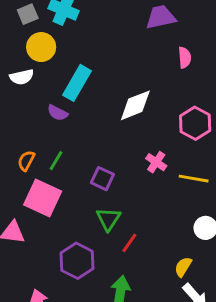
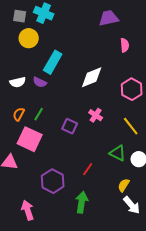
gray square: (28, 14) -> (20, 16), turned 32
white semicircle: (22, 77) -> (18, 82), moved
pink cross: (156, 162) -> (96, 115), moved
yellow line: (194, 179) -> (131, 126), turned 42
green triangle: (108, 219) -> (118, 153), moved, turned -36

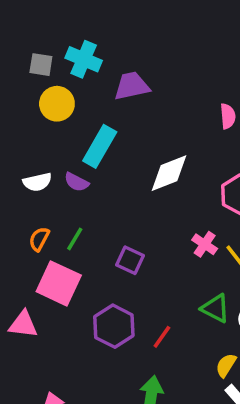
purple trapezoid: (109, 18) -> (132, 86), moved
pink cross: (96, 115) -> (205, 244), moved
purple hexagon: (53, 181) -> (114, 326), moved

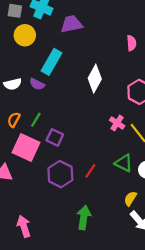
white diamond: (169, 173) -> (95, 79), turned -40
purple square: (130, 260) -> (55, 137), moved
red line: (162, 337) -> (90, 171), moved

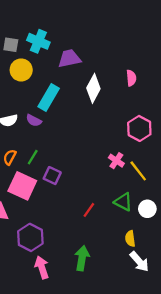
white diamond: (95, 79) -> (93, 88), moved
purple hexagon: (60, 174) -> (30, 237), moved
yellow semicircle: (130, 199) -> (130, 239), turned -40
pink arrow: (24, 226) -> (42, 267), moved

